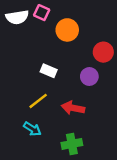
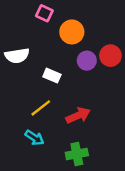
white semicircle: (17, 17) -> (17, 56), moved
purple circle: (89, 77) -> (87, 61), moved
red arrow: (73, 108) -> (78, 115), turned 145

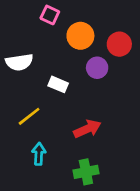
red circle: (110, 56) -> (119, 44), moved
yellow line: (41, 108) -> (29, 116), moved
cyan arrow: (34, 138) -> (39, 154), turned -120

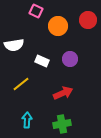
red circle: (119, 44) -> (88, 20), moved
purple circle: (97, 68) -> (70, 59), moved
cyan arrow: (39, 154) -> (27, 120), moved

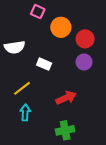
red circle: (88, 20) -> (85, 39), moved
purple circle: (70, 59) -> (84, 62), moved
cyan arrow: (27, 120) -> (25, 112), moved

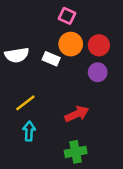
pink square: (38, 12) -> (67, 16), moved
orange circle: (61, 27) -> (71, 44), moved
white rectangle: (44, 64) -> (51, 59), moved

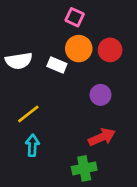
purple circle: (98, 72) -> (101, 95), moved
red arrow: (77, 114) -> (102, 137), moved

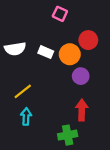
orange circle: (79, 49) -> (70, 54), moved
red arrow: (102, 137) -> (82, 110), turned -65

